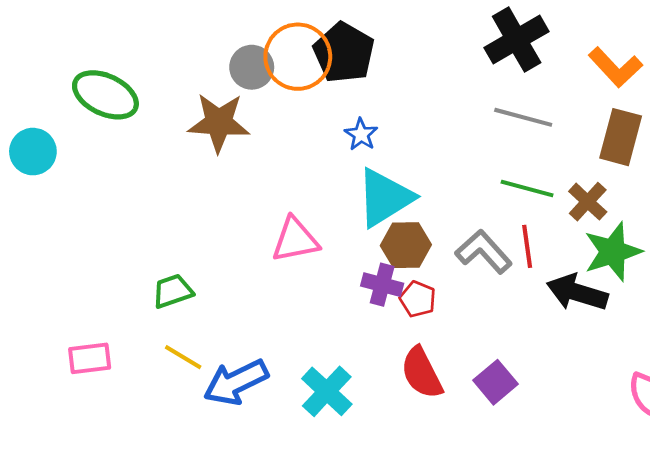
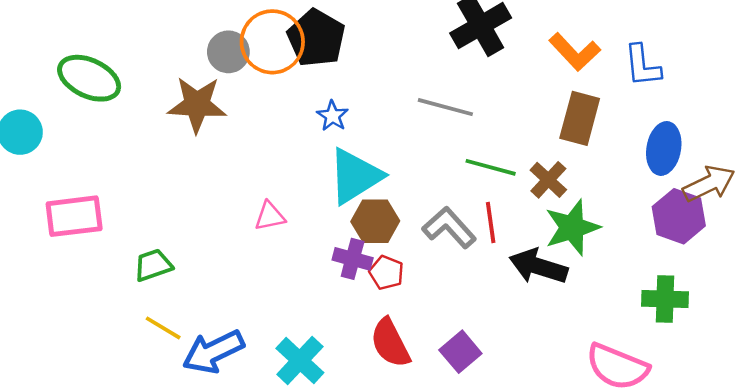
gray line: (523, 117) -> (445, 107), moved
pink triangle: (295, 240) -> (270, 216), size x0.7
pink rectangle: (90, 358) -> (74, 216), moved, size x1.4

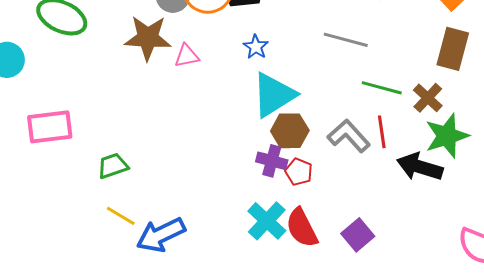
pink triangle: (270, 216) -> (187, 56), moved
cyan cross: (300, 361) -> (267, 221), moved

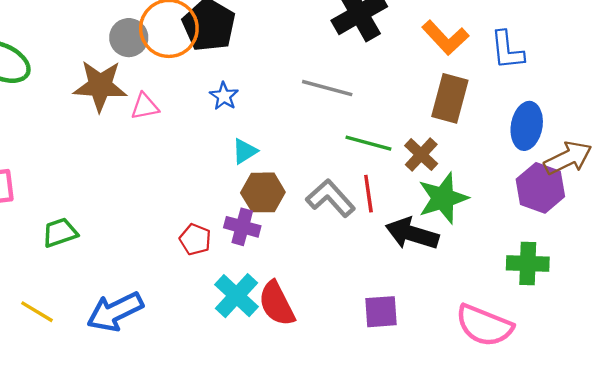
cyan triangle: (274, 95) -> (245, 151), size x0.5
red pentagon: (299, 172) -> (195, 239), moved
yellow line: (121, 216) -> (37, 312), moved
purple square: (358, 235) -> (381, 312), moved, turned 36

